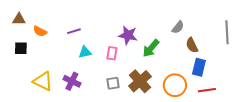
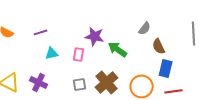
green arrow: (151, 48) -> (118, 49), turned 84

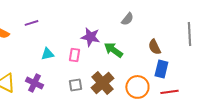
gray semicircle: (145, 28) -> (127, 19), moved
purple line: (41, 32) -> (31, 23), moved

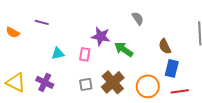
gray semicircle: (127, 19) -> (138, 18), turned -72
purple line: (31, 23) -> (42, 22), turned 32

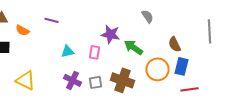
purple cross: (45, 82) -> (72, 80), moved
brown cross: (113, 82) -> (122, 80), turned -30
orange circle: (148, 86) -> (158, 69), moved

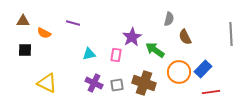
gray semicircle: (148, 16) -> (169, 19), turned 48
purple star: (110, 34) -> (132, 37), turned 30
brown semicircle: (174, 44) -> (185, 37), moved
blue rectangle: (182, 66) -> (203, 69), turned 30

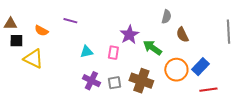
brown triangle: (23, 21) -> (10, 24), moved
black square: (25, 50) -> (16, 41), moved
yellow triangle: (47, 83) -> (33, 59), moved

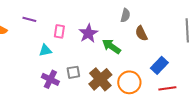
pink rectangle: (113, 53) -> (59, 31), moved
orange circle: (176, 70) -> (129, 82), moved
brown cross: (141, 81) -> (100, 79), turned 30
gray square: (114, 83) -> (73, 72), moved

